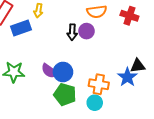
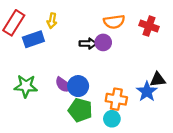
black arrow: (72, 32) -> (88, 44), turned -91

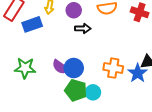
purple circle: (103, 42) -> (74, 10), moved
orange cross: (116, 99) -> (113, 68), moved
cyan circle: (112, 119) -> (93, 92), moved

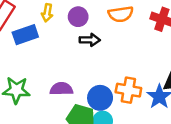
purple semicircle: (61, 67) -> (61, 89), turned 144
blue circle: (74, 68) -> (100, 98), moved

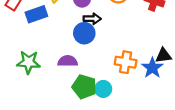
blue circle: (100, 98) -> (84, 33), moved

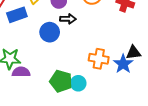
blue circle: (84, 33) -> (50, 32), moved
purple semicircle: (68, 61) -> (21, 72), moved

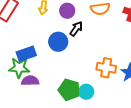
blue rectangle: (17, 15) -> (26, 54), moved
black arrow: (68, 19) -> (76, 29), turned -56

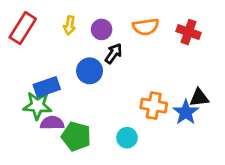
green pentagon: (69, 90) -> (76, 136), moved

